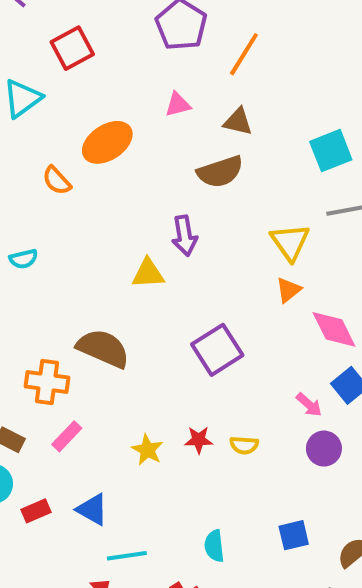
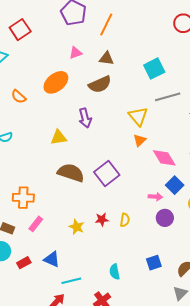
orange ellipse: (107, 142) -> (56, 82), moved
yellow triangle: (148, 273) -> (59, 137), moved
brown semicircle: (103, 348) -> (71, 173), moved
pink arrow: (309, 405) -> (155, 197), turned -32
yellow semicircle: (244, 445) -> (125, 220), turned -80

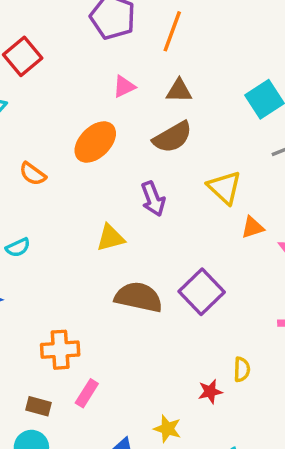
yellow triangle: (138, 116) -> (224, 187), moved
orange triangle: (140, 140) -> (253, 227), turned 32
red star: (102, 219) -> (210, 392), moved
yellow star: (77, 227) -> (167, 429), moved

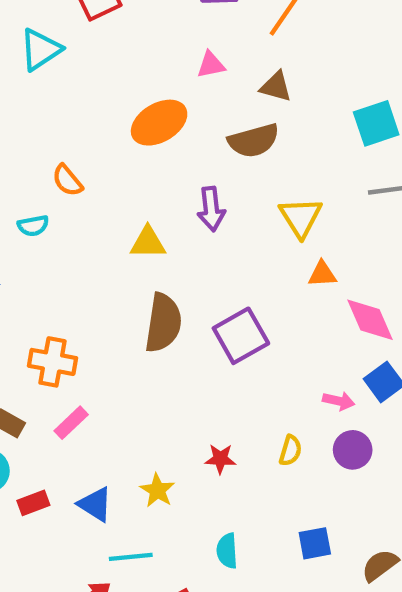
orange semicircle: (33, 174) -> (67, 180), moved
brown semicircle: (139, 297) -> (163, 323), turned 72
yellow semicircle: (242, 369) -> (290, 451), moved

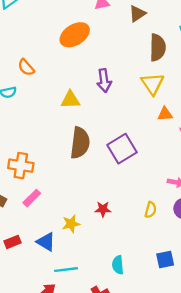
brown triangle: (276, 87) -> (137, 14), turned -48
brown semicircle: (254, 141) -> (158, 47), moved, turned -72
red star: (220, 459) -> (103, 209), moved
yellow star: (157, 490) -> (71, 224), moved, turned 30

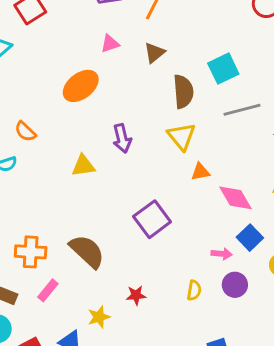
brown semicircle: (80, 143) -> (87, 251), moved, turned -48

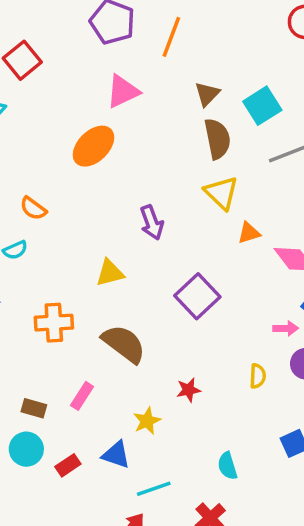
pink triangle: (110, 44) -> (123, 91), size x1.5
brown triangle: (154, 53) -> (207, 94), moved
purple arrow: (122, 138) -> (152, 222), moved
yellow triangle: (83, 166) -> (110, 273), moved
orange cross: (31, 252) -> (54, 323), moved

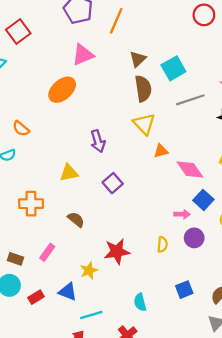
purple square: (197, 296) -> (113, 183), moved, size x0.7
brown semicircle: (124, 344) -> (76, 220), size x0.6
red star: (189, 390) -> (117, 251), size x1.6

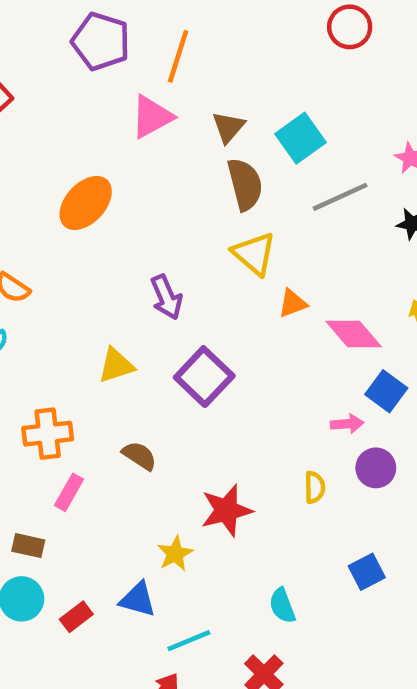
pink triangle: (83, 55) -> (152, 117), moved
purple square: (113, 183) -> (204, 377), size x1.4
pink rectangle: (47, 252) -> (69, 492), moved

